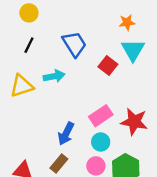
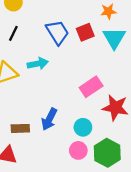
red square: (108, 65) -> (85, 32), moved, turned 30
pink rectangle: (101, 116) -> (91, 87), moved
brown rectangle: (59, 164) -> (20, 128), moved, turned 48

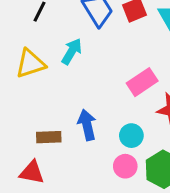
cyan arrow: (38, 64) -> (72, 51), turned -48
blue arrow: (49, 119) -> (87, 125), turned 140

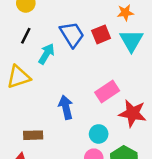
cyan arrow: (72, 51) -> (46, 54), moved
blue arrow: (87, 125) -> (66, 107), moved

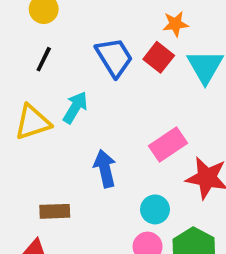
orange star: (125, 13) -> (175, 24), moved
red square: (101, 34) -> (159, 57), turned -30
cyan arrow: (46, 54) -> (75, 107), moved

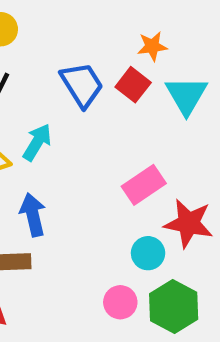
blue arrow: (105, 169) -> (33, 215), moved
cyan circle: (155, 209) -> (148, 253), moved

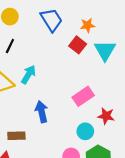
blue trapezoid: (82, 85) -> (51, 20), moved
blue arrow: (33, 215) -> (42, 112), moved
red star: (189, 223) -> (106, 116), size x0.7

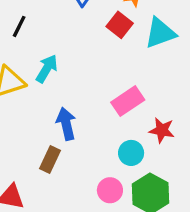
cyan triangle: (105, 50) -> (160, 33), turned 40
brown rectangle: (16, 136) -> (50, 159), moved, turned -63

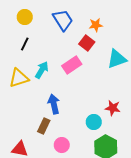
cyan triangle: (160, 33) -> (117, 59), moved
pink rectangle: (128, 101) -> (72, 65), moved
pink circle: (110, 190) -> (62, 145), moved

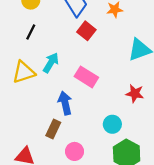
red square: (87, 43) -> (86, 31), moved
pink rectangle: (72, 65) -> (86, 77), moved, turned 66
red star: (113, 108) -> (135, 93), moved

